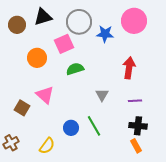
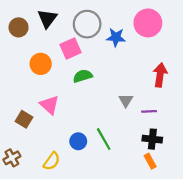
black triangle: (43, 17) -> (47, 19), turned -36
red arrow: (129, 68) -> (160, 75), moved
gray triangle: (102, 95) -> (126, 100), moved

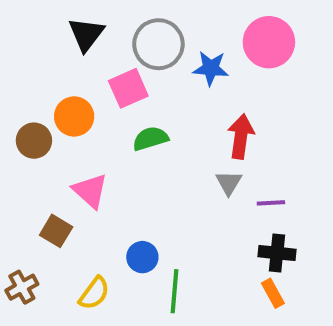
brown circle: (19, 27) -> (34, 141), moved
red arrow: (160, 75) -> (241, 137), moved
brown square: (24, 119) -> (56, 231), moved
green line: (104, 139) -> (175, 291), moved, turned 35

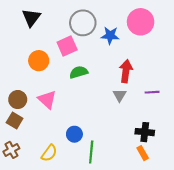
black triangle: (86, 34) -> (31, 18), moved
brown circle: (34, 141) -> (18, 100), moved
purple line: (271, 203) -> (152, 92), moved
brown square: (56, 231) -> (15, 121), moved

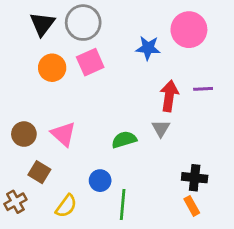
gray circle: (83, 23) -> (83, 23), moved
orange circle: (39, 61) -> (52, 68), moved
green semicircle: (79, 72) -> (124, 140), moved
purple line: (152, 92) -> (203, 89), moved
brown square: (15, 121) -> (39, 172), moved

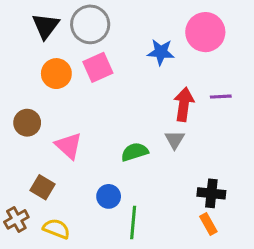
brown circle: (24, 134) -> (27, 123), moved
yellow semicircle: (66, 206) -> (56, 229), moved, turned -105

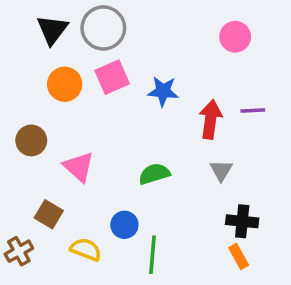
pink circle: (205, 32) -> (235, 37), size x0.7
blue star: (161, 52) -> (163, 91), moved
gray triangle: (175, 140) -> (221, 170), moved
yellow semicircle: (56, 229) -> (86, 249), moved

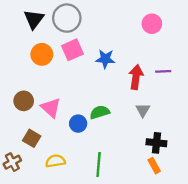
brown circle: (31, 140) -> (24, 101), moved
blue circle: (124, 225) -> (78, 124), moved
yellow semicircle: (86, 249) -> (55, 161), turned -30

